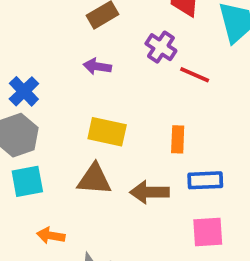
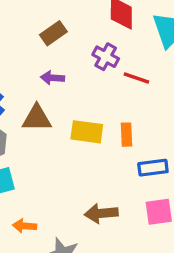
yellow rectangle: (107, 132) -> (87, 132), moved
brown triangle: (94, 179) -> (37, 118), moved
brown arrow: (149, 192) -> (101, 213), moved

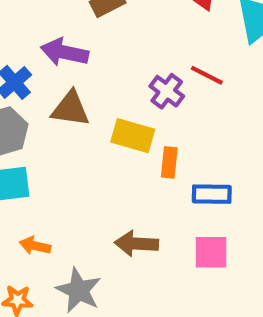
purple cross: (106, 57) -> (167, 91), moved
purple arrow: (52, 78) -> (65, 52), moved, size x1.5
orange rectangle: (126, 135) -> (169, 162), moved

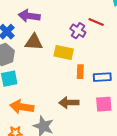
orange rectangle: (169, 162) -> (80, 72), moved
orange arrow: (35, 246) -> (22, 107), size x1.6

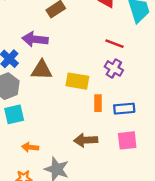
purple cross: (78, 31) -> (114, 68), moved
orange arrow: (22, 107) -> (30, 147), size x0.6

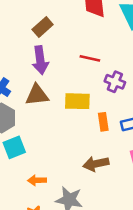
purple arrow: (35, 39) -> (40, 60), moved, turned -95
red line: (115, 44) -> (90, 58), moved

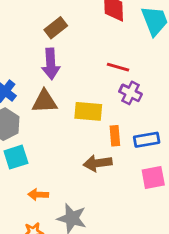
red line: (90, 58) -> (118, 67), moved
brown arrow: (96, 164) -> (98, 163), moved

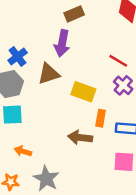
brown triangle: (45, 101) -> (49, 74), turned -30

